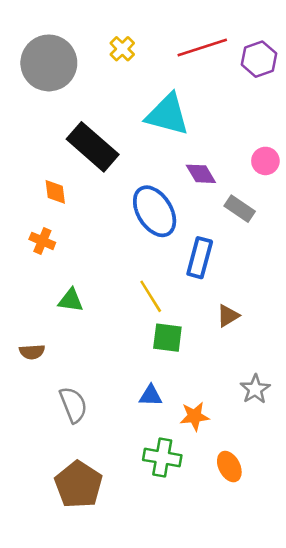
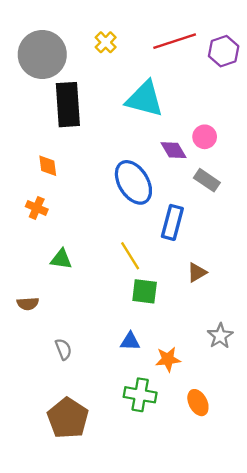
black rectangle: (93, 147) -> (68, 105), moved, turned 45
pink circle: (265, 161) -> (205, 137), moved
gray semicircle: (73, 405) -> (63, 349), size x0.7

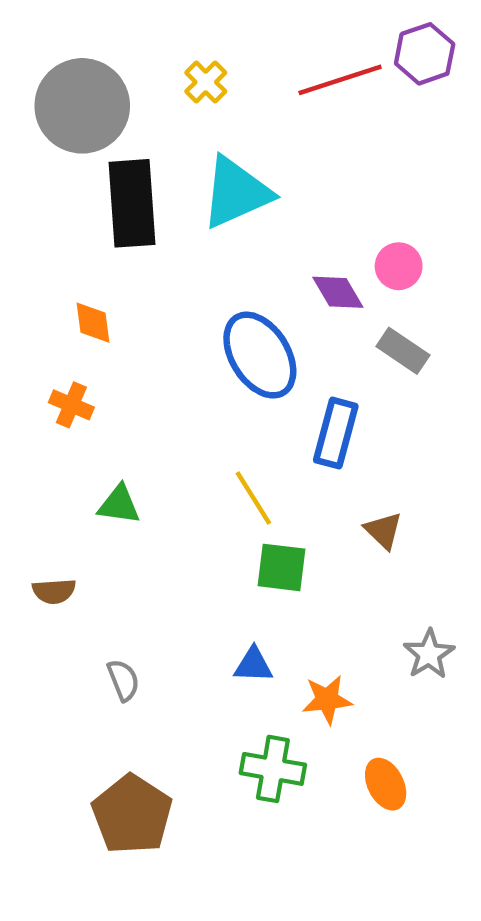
purple hexagon: (224, 51) -> (425, 54), moved
cyan triangle: (145, 99) -> (236, 193), moved, turned -39
brown triangle: (197, 272) -> (383, 531), turned -45

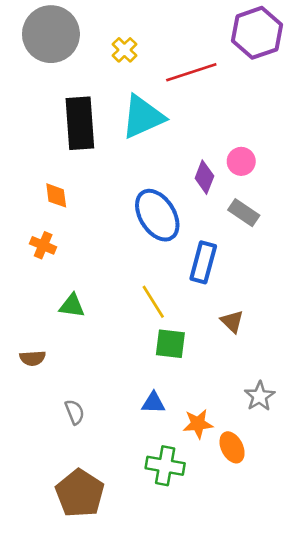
purple hexagon: (425, 54) -> (257, 33), size x1.4
red line: (340, 80) -> (191, 72), moved
gray circle: (82, 106) -> (51, 34), moved
purple diamond: (338, 292) -> (204, 177), turned 52
orange ellipse: (386, 784) -> (232, 447), moved

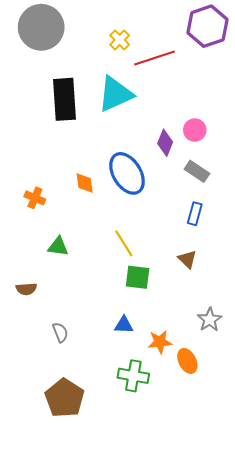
yellow cross: (124, 50) -> (120, 40), moved
orange diamond: (56, 195) -> (85, 183), moved
blue rectangle: (203, 262) -> (195, 214), moved, size x0.7

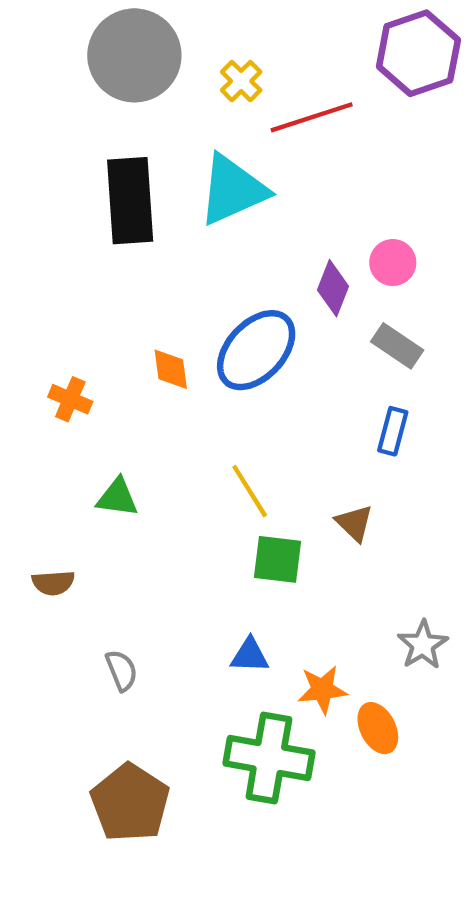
gray circle: (41, 27) -> (134, 55), moved
blue ellipse: (127, 173) -> (256, 350), turned 75
brown triangle: (187, 259) -> (354, 523), moved
green cross: (133, 376) -> (269, 758), size x1.4

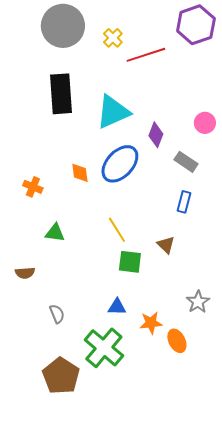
cyan triangle: (233, 190) -> (113, 112), moved
pink circle: (393, 263) -> (205, 123), moved
green cross: (269, 758) -> (104, 348), moved, turned 30

